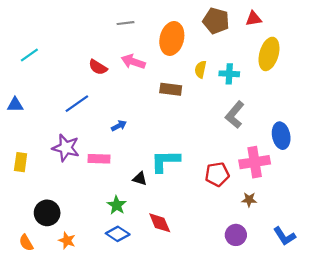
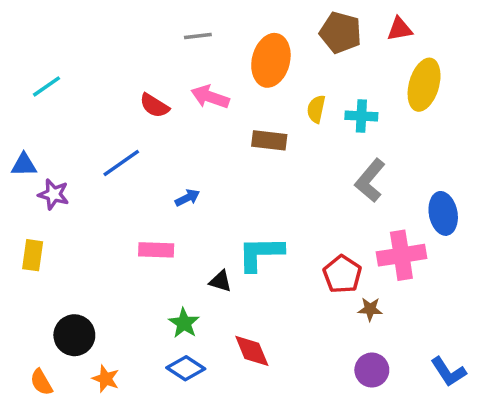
purple star: (66, 148) -> (53, 194), moved, size x0.7
red pentagon: (217, 174) -> (342, 274), turned -30
brown star: (249, 200) -> (370, 309), moved

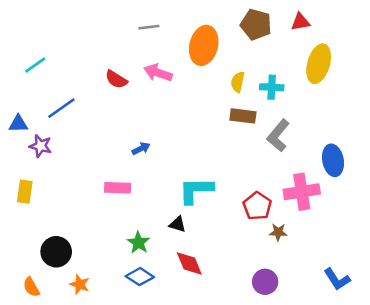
brown rectangle: (269, 140) -> (243, 116), moved
blue line: (121, 163) -> (61, 108), moved
black triangle: (220, 281) -> (178, 224), moved
purple circle: (372, 370) -> (265, 282), moved

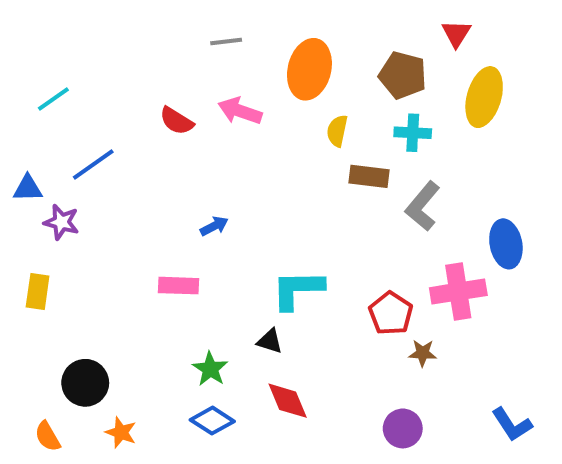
red triangle: (300, 22) -> (456, 34), turned -48
brown pentagon: (256, 25) -> (403, 75), moved
yellow semicircle: (238, 82) -> (337, 131), moved

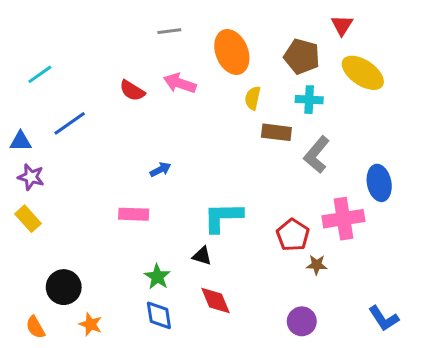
orange ellipse: (309, 69) -> (232, 52), turned -36
yellow ellipse: (484, 97) -> (363, 73), turned -72
purple star: (61, 222) -> (31, 177), moved
yellow rectangle: (38, 292) -> (28, 219), turned -50
blue diamond: (212, 421) -> (159, 315), turned 48

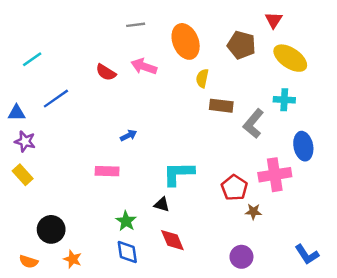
cyan cross: (309, 100) -> (284, 100), moved
orange semicircle: (35, 327) -> (29, 262), turned -42

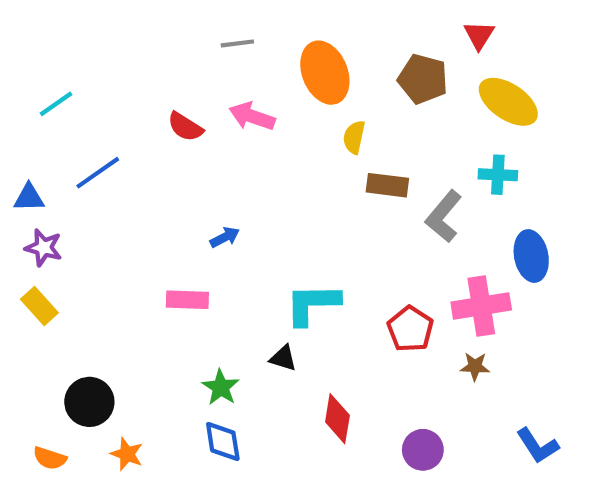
brown star: (253, 212) -> (475, 366), moved
red diamond: (172, 240) -> (337, 419), moved, turned 32

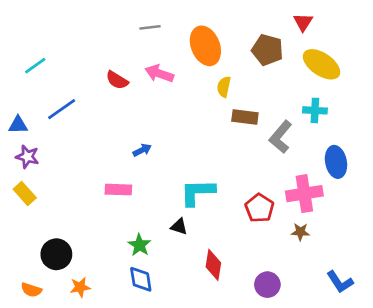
orange star: (127, 454) -> (80, 287), turned -30

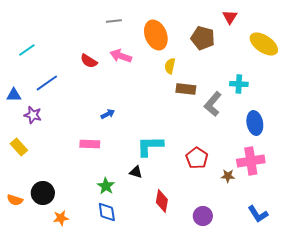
yellow ellipse: (321, 64) -> (264, 44), moved
purple star: (27, 157) -> (33, 115), moved
pink cross: (304, 194) -> (251, 161), moved
orange semicircle: (31, 290) -> (15, 200), moved

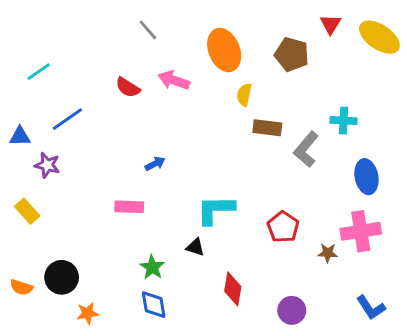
gray line: (114, 21) -> (148, 30), moved, turned 56
yellow ellipse: (264, 44) -> (379, 37), moved

